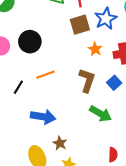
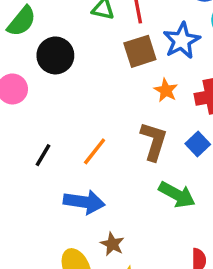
black circle: (30, 42) -> (55, 55), moved
orange line: (45, 75) -> (95, 151), moved, turned -30

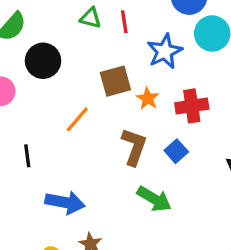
brown square: (140, 51) -> (115, 81), moved
orange line: (95, 151) -> (77, 119), moved
black line: (43, 155) -> (27, 156), turned -40

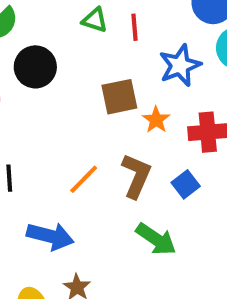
orange line: (77, 119) -> (84, 179), moved

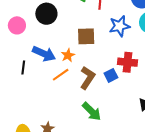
orange star: (156, 120) -> (68, 55), moved
blue square: (186, 184) -> (111, 75), moved
blue arrow: (50, 236) -> (44, 54), moved

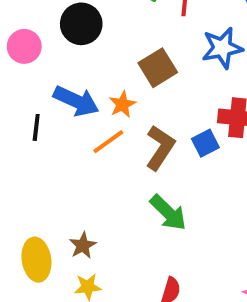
brown square: (86, 36) -> (158, 68), turned -30

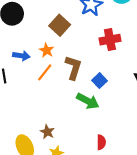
blue arrow: (76, 101) -> (21, 56), size x0.7
blue square: (205, 143) -> (100, 81), moved

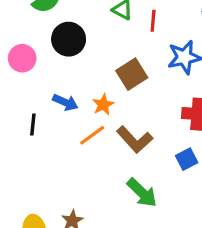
brown L-shape: (73, 68) -> (135, 140), turned 105
blue square: (100, 81) -> (187, 159), moved

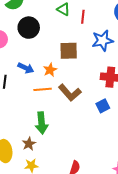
brown square: (132, 74) -> (69, 51), turned 30
orange line: (92, 135) -> (43, 89), turned 30
green arrow: (142, 193) -> (42, 123), moved, turned 40

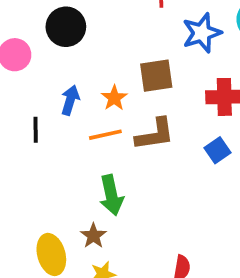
brown square: (69, 51) -> (156, 76), moved
blue arrow: (26, 68) -> (70, 100), turned -91
brown L-shape: (70, 93) -> (155, 134), turned -50

